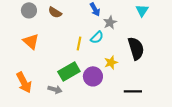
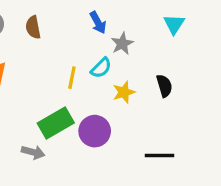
brown semicircle: (55, 12) -> (33, 27), turned 48
black semicircle: (136, 48) -> (164, 86), size x0.6
yellow star: (111, 62) -> (124, 92), moved

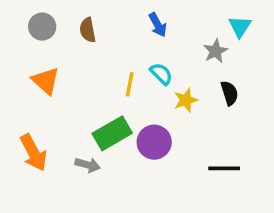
gray star: (122, 44) -> (215, 51), moved
cyan semicircle: (101, 68) -> (161, 74), turned -90

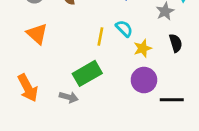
purple circle: (154, 142) -> (144, 80), moved

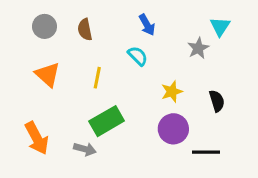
cyan semicircle: (124, 29) -> (138, 56), moved
yellow line: (100, 36) -> (97, 78), moved
black semicircle: (176, 43) -> (217, 101), moved

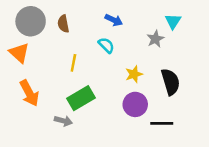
blue arrow: (147, 25) -> (114, 20), turned -36
gray circle: (45, 26) -> (31, 21), size x1.5
orange triangle: (48, 75) -> (19, 53), moved
black semicircle: (217, 101) -> (170, 82), size x1.5
orange arrow: (37, 138) -> (29, 93), moved

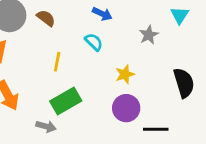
cyan triangle: (173, 21) -> (180, 15), moved
brown semicircle: (63, 24) -> (46, 18), turned 138
black semicircle: (170, 82) -> (184, 83), moved

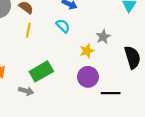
gray star: (149, 35) -> (103, 37), moved
yellow line: (57, 62) -> (28, 30), moved

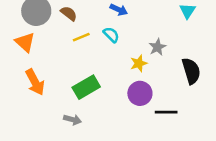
yellow line: (28, 30) -> (81, 37), moved, turned 56
gray arrow: (26, 91) -> (72, 120), moved

